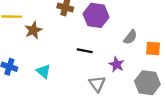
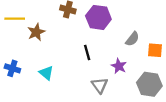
black line: (85, 51) -> (87, 53), turned 63

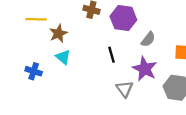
gray semicircle: (132, 39) -> (148, 39), moved
purple star: (119, 66) -> (145, 69), size x1.5
cyan triangle: (46, 73) -> (63, 57), moved

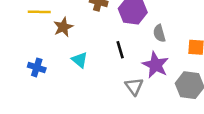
gray semicircle: (148, 39) -> (159, 33), turned 126
cyan triangle: (63, 57) -> (80, 60), moved

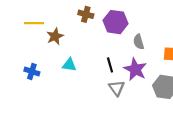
black line: (120, 50) -> (110, 65), moved
cyan triangle: (80, 60) -> (69, 65), turned -32

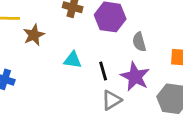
cyan triangle: (69, 65) -> (73, 60), moved
gray triangle: (117, 88) -> (111, 100), turned 35

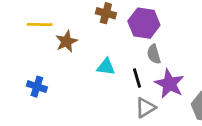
gray semicircle: (139, 42) -> (154, 54), moved

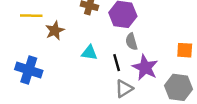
blue cross: (37, 87) -> (29, 70), size x1.5

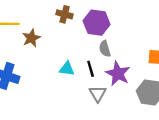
cyan triangle: (89, 53) -> (67, 69), moved
gray triangle: (124, 89) -> (98, 94), turned -30

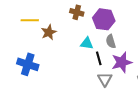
cyan triangle: (67, 69) -> (87, 43), moved
purple star: (118, 74) -> (122, 62), turned 30

